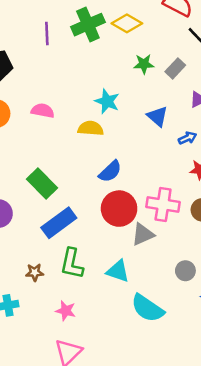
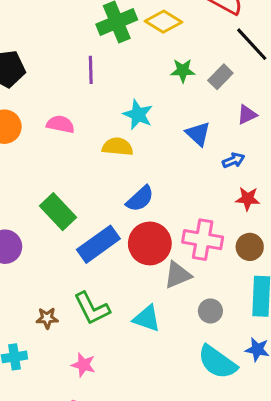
purple line: (47, 34) -> (91, 70), moved
blue rectangle: (59, 223) -> (98, 244), moved
green L-shape: (72, 264) -> (92, 308), turned -40
gray circle: (185, 271) -> (210, 311), moved
cyan semicircle: (147, 308) -> (217, 362), moved

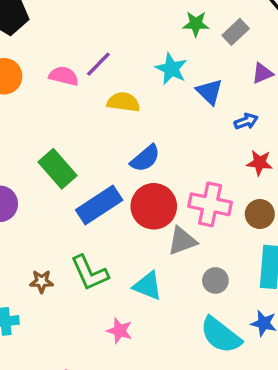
purple line: (91, 70) -> (98, 64), moved, turned 44
cyan star: (138, 115) -> (171, 69), moved
pink star: (83, 365) -> (120, 331), moved

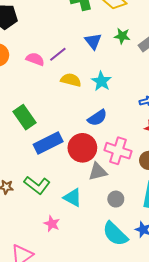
cyan star: (171, 69) -> (101, 81), moved
blue triangle: (209, 92) -> (93, 41), moved
blue semicircle: (145, 158) -> (97, 118), moved
green L-shape: (90, 273) -> (37, 185), turned -35

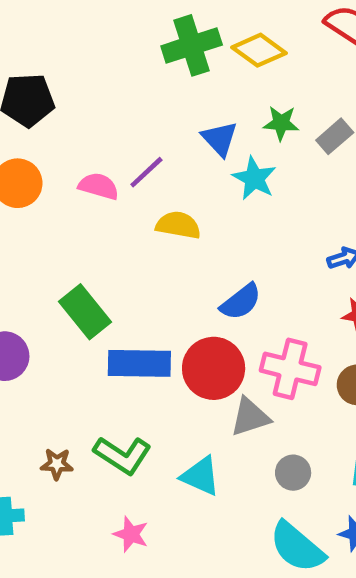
cyan star: (101, 81) -> (254, 178), moved
blue rectangle: (48, 143) -> (139, 363), turned 32
pink star: (52, 224) -> (131, 534), moved

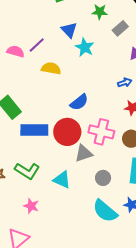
green star: (281, 123) -> (100, 12), moved

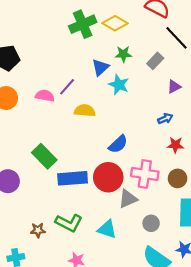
green star: (100, 12) -> (123, 54), moved
blue triangle: (69, 30) -> (100, 67), turned 36

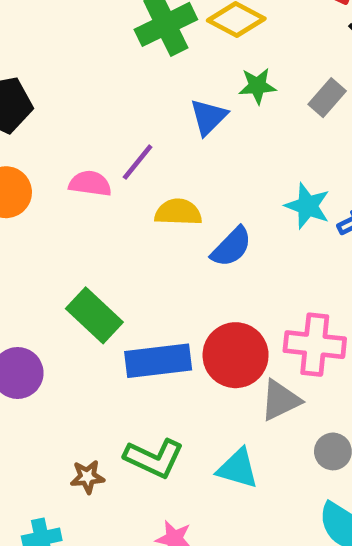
cyan star: (119, 85) -> (308, 206), moved
blue semicircle: (118, 144) -> (231, 247), moved

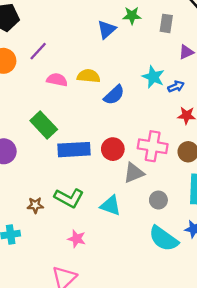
gray rectangle: (327, 98) -> (166, 23), turned -36
purple line: (138, 162) -> (38, 51), moved
pink semicircle: (90, 184) -> (57, 80), moved
red circle: (236, 355) -> (113, 149), size x0.7

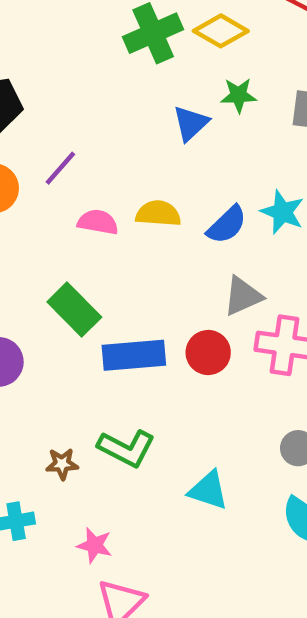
blue semicircle: (114, 95) -> (227, 225), moved
gray triangle: (134, 173) -> (243, 296), moved
cyan triangle: (110, 206) -> (208, 490), moved
pink star: (77, 239) -> (94, 545), moved

